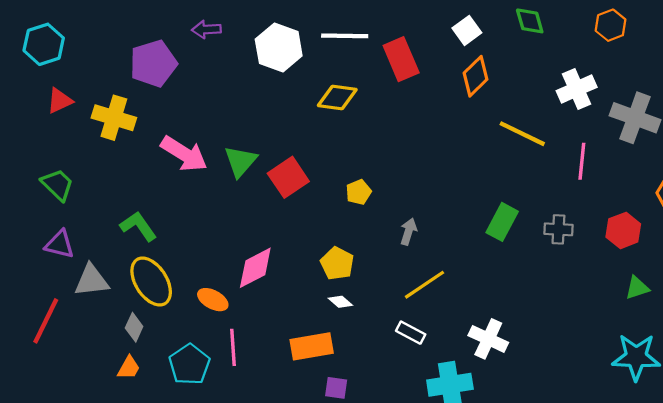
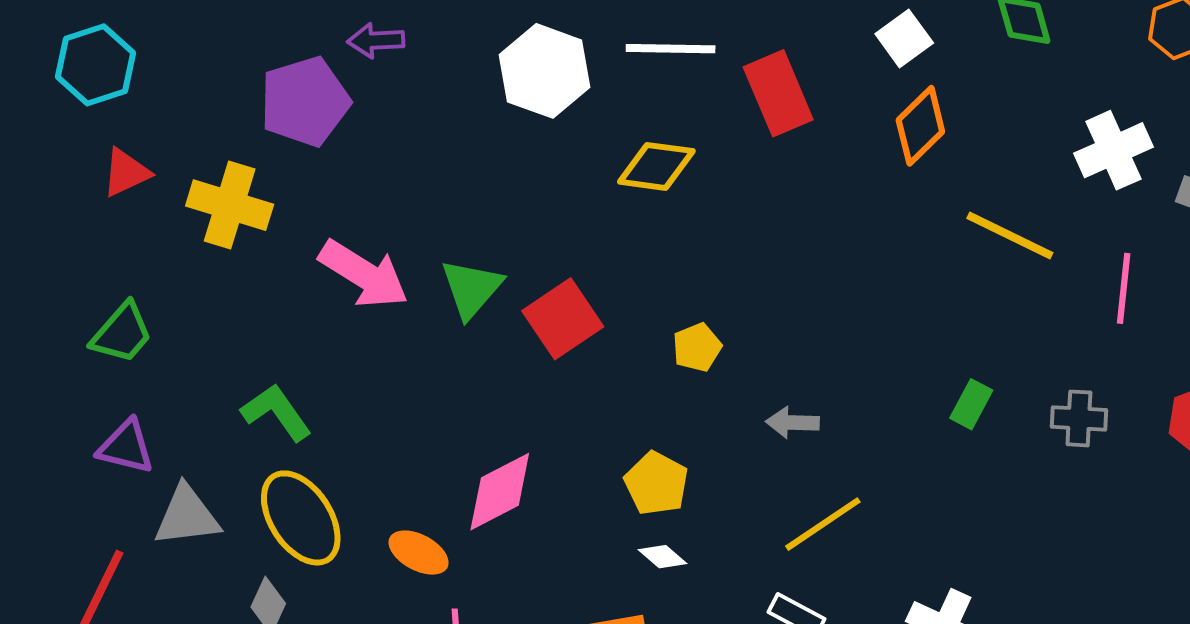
purple arrow: (206, 29) -> (376, 40), moved
green trapezoid: (58, 185) -> (122, 333), turned 87
green rectangle: (502, 222) -> (971, 404), size x0.7
gray arrow: (408, 232) -> (792, 422), turned -105

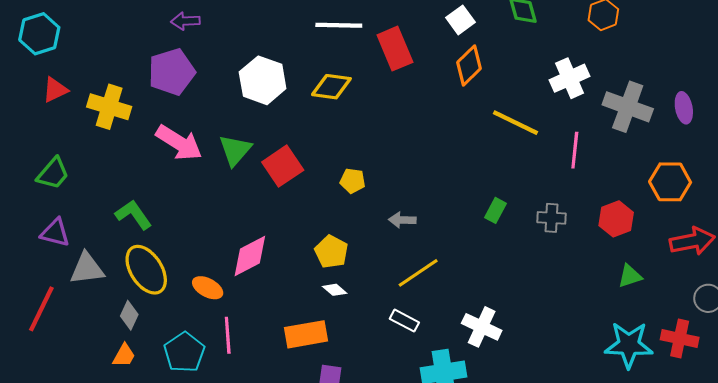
white hexagon: (545, 71) -> (263, 80), moved
purple pentagon: (305, 101) -> (172, 72), moved
yellow pentagon: (697, 347) -> (353, 181), turned 30

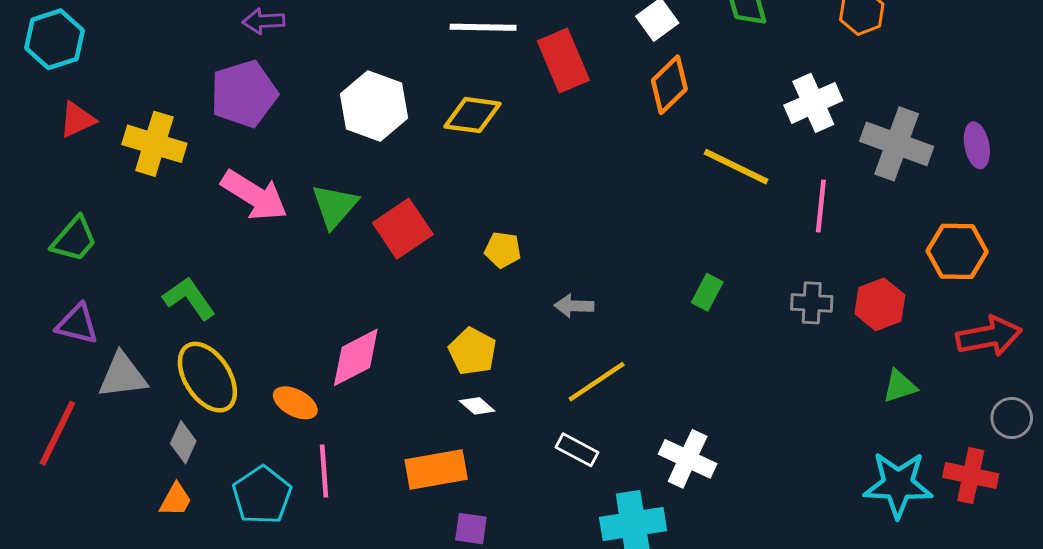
gray cross: (552, 218) -> (812, 303), moved

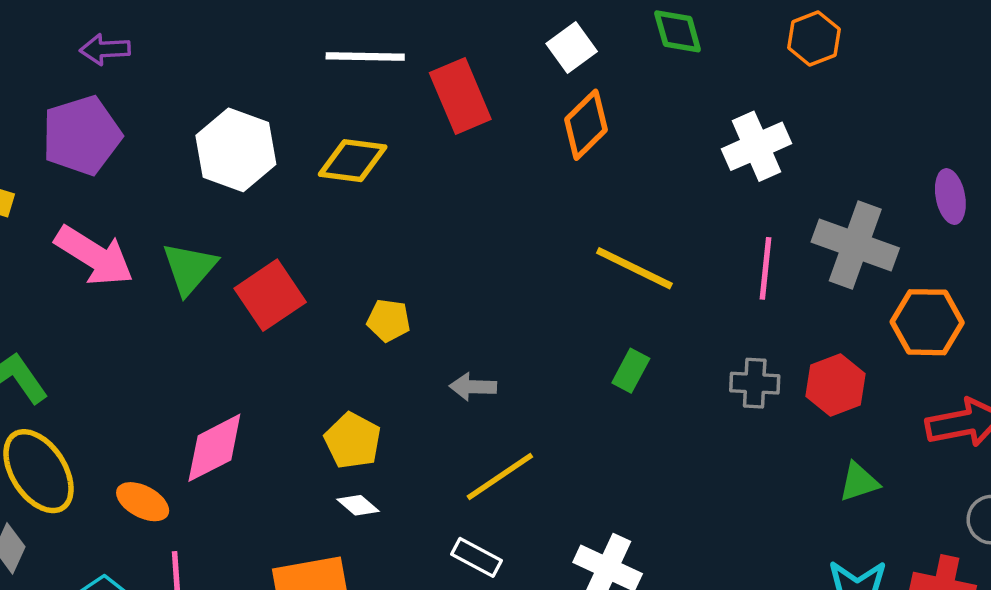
gray cross: (897, 144) -> (855, 245), moved
yellow line: (736, 167) -> (634, 268), moved

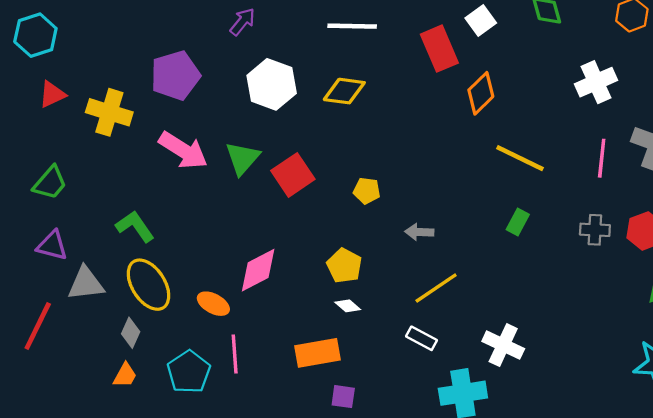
purple arrow: (105, 49) -> (242, 22), moved, turned 132
red rectangle: (460, 96) -> (439, 49), moved
orange diamond: (586, 125) -> (481, 93), moved

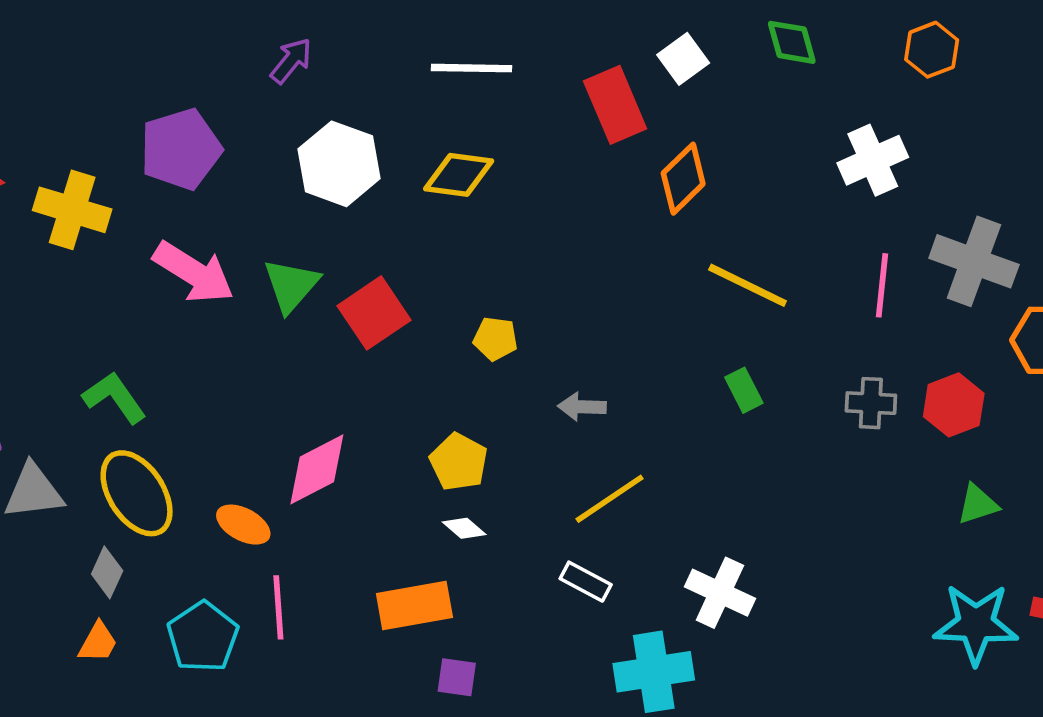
green rectangle: (518, 222) -> (744, 390), turned -55

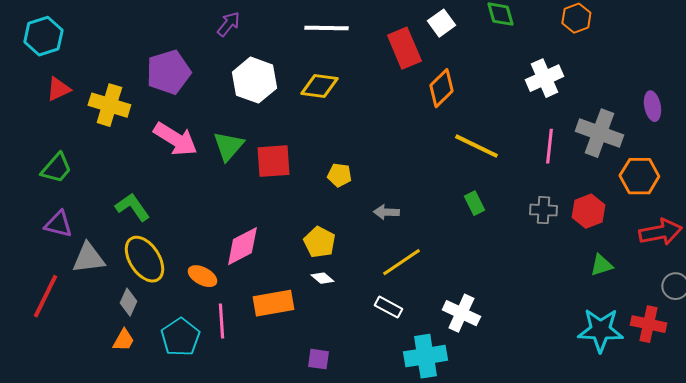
red square: (374, 313) -> (273, 161), turned 30
orange rectangle: (414, 606) -> (273, 303), moved

